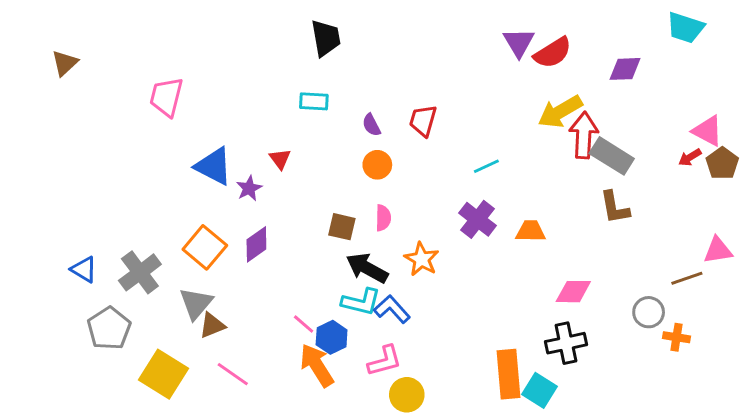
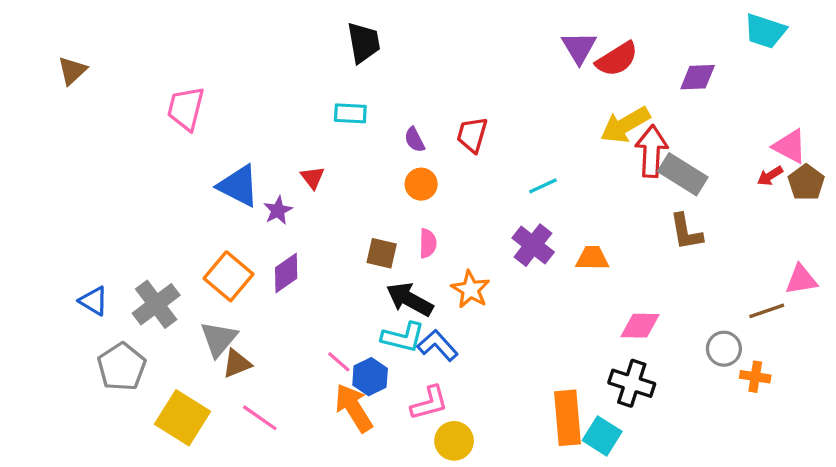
black cross: (566, 343) -> (632, 383), turned 30

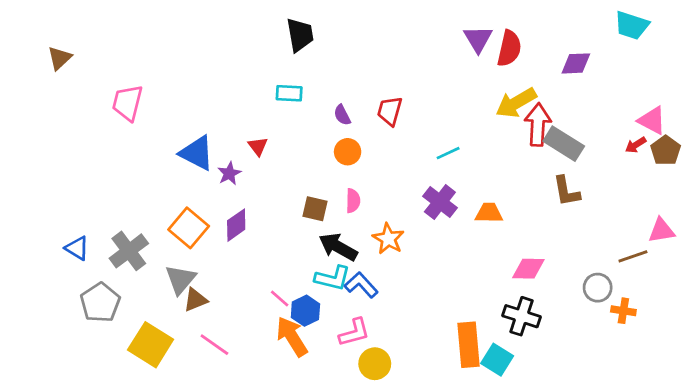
red semicircle: (617, 59) -> (509, 48), turned -45
pink trapezoid: (186, 108) -> (127, 103), moved

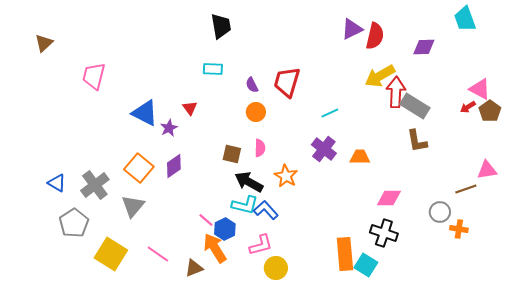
cyan trapezoid: (632, 25) -> (465, 19), turned 52
purple triangle: (478, 39) -> (352, 29), turned 35
red trapezoid: (390, 111) -> (287, 82), size x1.4
brown triangle: (195, 300) -> (194, 268), moved

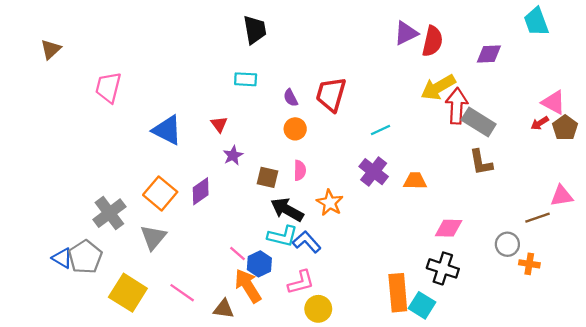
purple star: (169, 128) -> (233, 155), moved
blue triangle: (57, 183) -> (62, 258), moved
brown triangle: (194, 268) -> (224, 309), turned 30

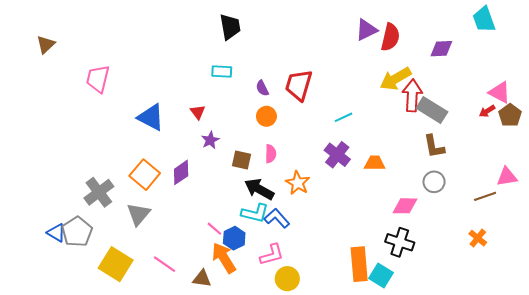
gray circle: (507, 244) -> (434, 182), moved
orange cross: (529, 264) -> (478, 238), turned 30

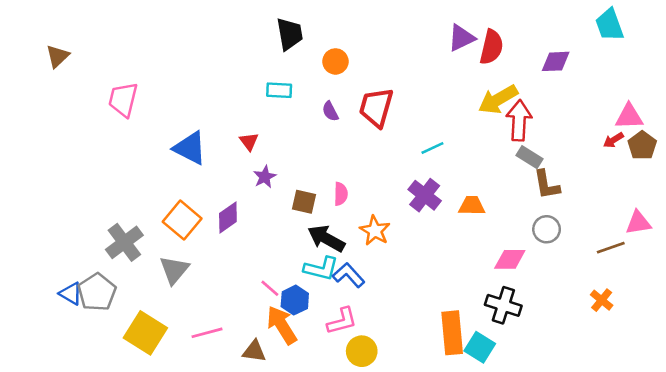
pink triangle: (500, 92) -> (629, 117), turned -30
gray rectangle: (432, 110) -> (529, 157), moved, size x0.7
orange circle: (266, 116) -> (335, 61), moved
pink line: (164, 264) -> (207, 333), turned -50

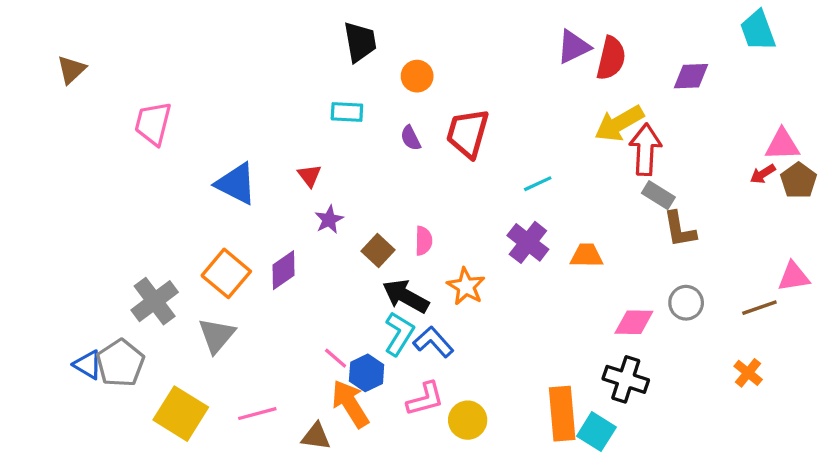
brown square: (304, 202) -> (378, 251), turned 30
gray circle: (547, 229) -> (686, 303), moved
cyan L-shape: (321, 269) -> (399, 334), turned -72
yellow circle: (362, 351) -> (468, 420), moved

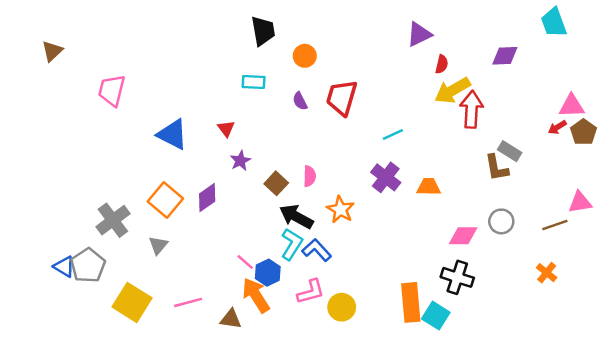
red semicircle: (611, 58) -> (442, 64), moved, size x0.6
gray rectangle: (658, 195) -> (510, 151), moved
gray triangle: (217, 335) -> (158, 245), size x0.7

